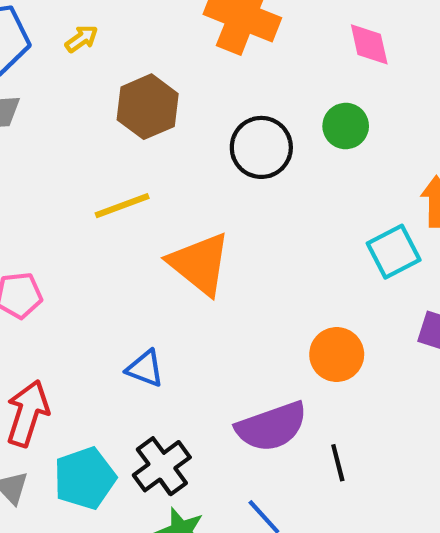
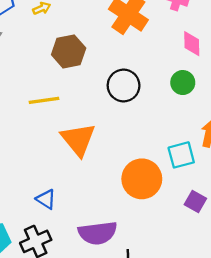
green circle: (346, 126) -> (183, 83), moved
orange circle: (337, 355) -> (142, 179), moved, size x1.4
blue triangle: (145, 368) -> (46, 199), moved

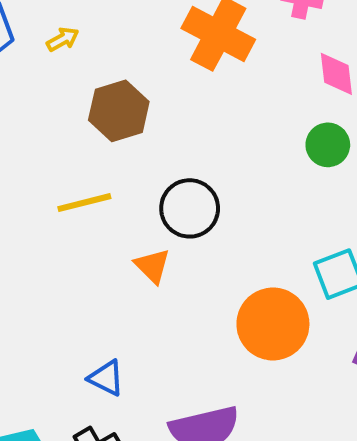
black circle: (124, 85) -> (190, 208), moved
orange triangle: (78, 140) -> (152, 266), size x0.6

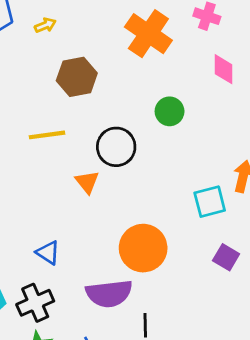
green circle: (328, 145) -> (170, 111), moved
orange circle: (273, 324) -> (143, 248), moved

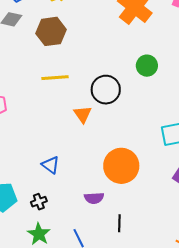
brown hexagon: (77, 77) -> (51, 31), moved
purple semicircle: (109, 294) -> (94, 198), size x0.6
black cross: (35, 303) -> (39, 202), size x0.6

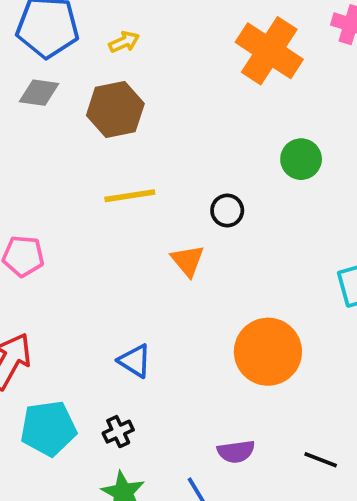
black circle: (106, 90) -> (227, 210), size x0.6
purple semicircle: (94, 198) -> (236, 452), moved
black line: (119, 223) -> (321, 460), moved, turned -66

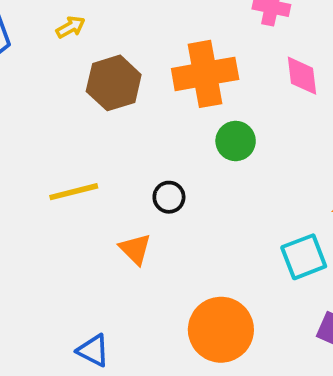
yellow arrow: (124, 42) -> (71, 27), moved
orange cross: (269, 51) -> (205, 74), moved, turned -38
brown hexagon: (115, 110) -> (114, 83), moved

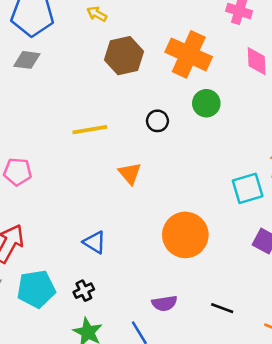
yellow arrow: (71, 27) -> (97, 14), turned -126
orange cross: (205, 74) -> (189, 54), turned 30
black circle: (169, 197) -> (157, 121), moved

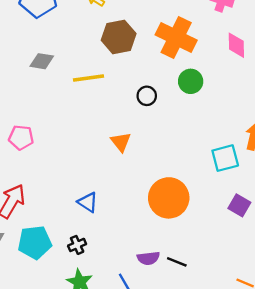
gray diamond: (27, 60) -> (42, 61), moved
yellow line: (90, 130) -> (89, 78), moved
black line: (222, 308) -> (177, 262), moved

